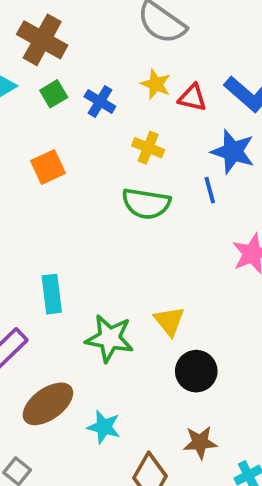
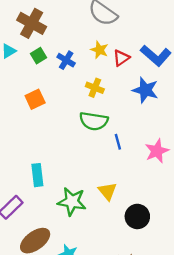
red triangle: (192, 98) -> (121, 58), turned -48
blue line: (210, 190) -> (118, 142), moved
black circle: (196, 371) -> (137, 216), moved

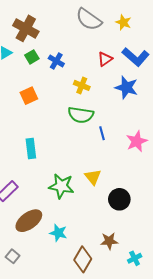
yellow star: (99, 50) -> (123, 22), moved
cyan rectangle: (37, 175) -> (31, 148), moved

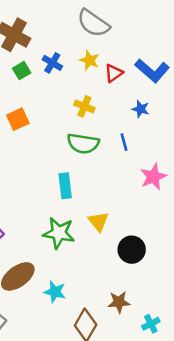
yellow star: (123, 22) -> (89, 60), moved
blue cross: (56, 61) -> (52, 63), moved
blue star: (126, 87) -> (141, 109), size x0.6
blue line: (102, 133) -> (124, 142), moved
cyan rectangle: (31, 148) -> (65, 186), moved

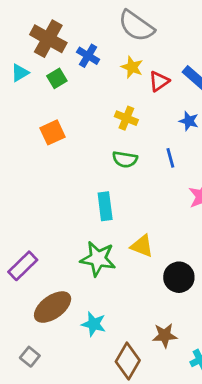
blue cross: (52, 63) -> (88, 56), moved
green semicircle: (83, 143) -> (125, 159), size x0.7
yellow triangle: (98, 221) -> (142, 246), turned -30

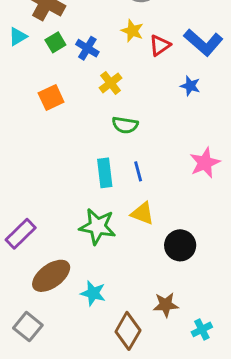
blue cross: (88, 56) -> (87, 48), moved
yellow cross: (126, 118) -> (111, 83), moved, turned 30
blue line: (170, 158) -> (138, 171), moved
gray square: (30, 357) -> (28, 327), size x1.4

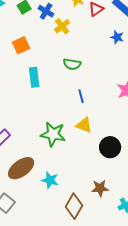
yellow cross: (111, 83) -> (62, 26), moved
cyan rectangle: (105, 173) -> (34, 77), moved

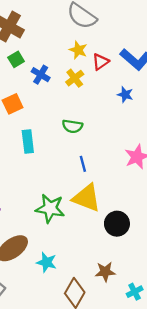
blue cross: (46, 11) -> (41, 75), moved
yellow cross: (62, 26) -> (75, 78), moved
yellow triangle: (84, 125) -> (86, 198), size x1.5

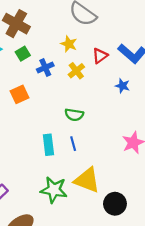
yellow star: (78, 50) -> (69, 44), moved
blue cross: (41, 75) -> (45, 68), turned 35
cyan rectangle: (28, 141) -> (48, 145), moved
blue line: (83, 164) -> (73, 144), moved

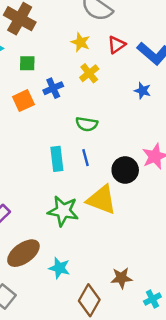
green square: (23, 54) -> (27, 63), moved, turned 32
red triangle: (100, 56) -> (116, 45), moved
blue cross: (45, 68) -> (53, 88), moved
black circle: (115, 204) -> (125, 170), moved

